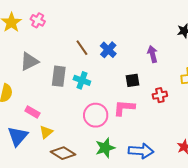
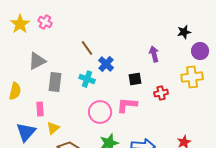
blue cross: (108, 50) -> (106, 64), moved
gray rectangle: (59, 76) -> (55, 82), moved
pink rectangle: (32, 112) -> (40, 109), turned 56

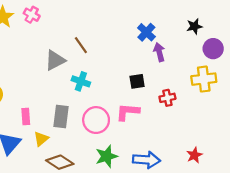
gray triangle: (37, 61) -> (55, 60), moved
blue cross: (106, 64) -> (146, 32), moved
gray rectangle: (55, 82) -> (61, 117), moved

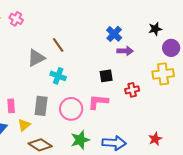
purple arrow: (159, 52) -> (125, 51), turned 105

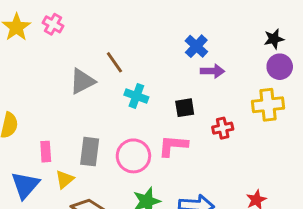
black star: (155, 29) -> (274, 39), moved
cyan cross: (58, 76) -> (136, 96), moved

